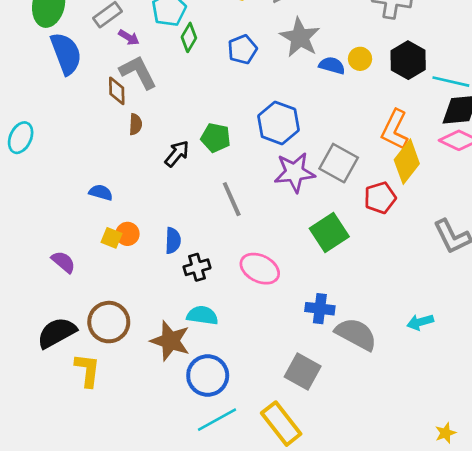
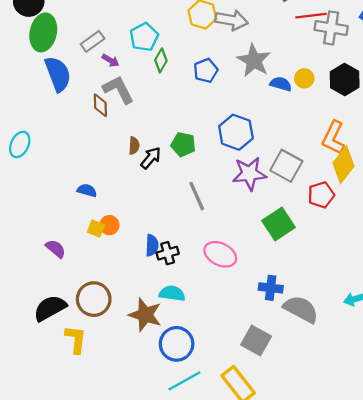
brown semicircle: (136, 124) -> (134, 146), moved
blue semicircle: (173, 241) -> (152, 245), moved

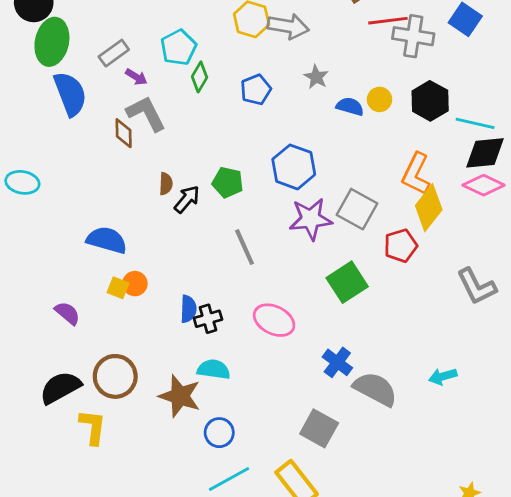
gray star: (254, 60) -> (316, 77), size x0.6
cyan ellipse: (20, 144) -> (22, 182), turned 75
blue semicircle: (87, 190) -> (107, 240), size x1.6
blue cross: (271, 288) -> (337, 362), turned 30
blue circle: (177, 344) -> (219, 433), size x0.7

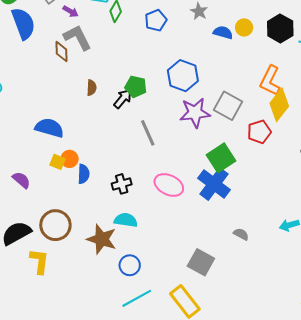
black arrow: (187, 199) -> (123, 99), moved
blue semicircle: (188, 309) -> (84, 174), moved
blue cross: (337, 362) -> (214, 184), moved, size x1.5
gray semicircle: (375, 389) -> (241, 234), size x0.5

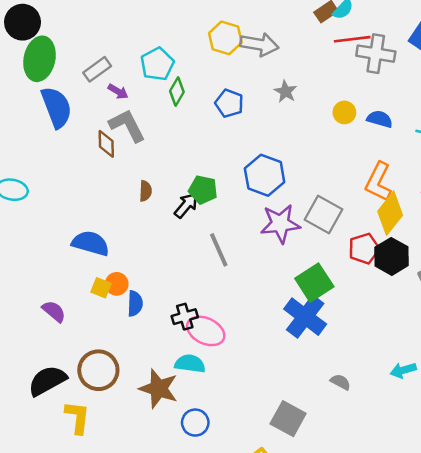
blue pentagon: (156, 20) -> (229, 103), turned -30
black hexagon: (280, 28) -> (391, 256), moved
blue semicircle: (223, 32) -> (380, 119), moved
pink ellipse: (169, 185) -> (206, 331), moved

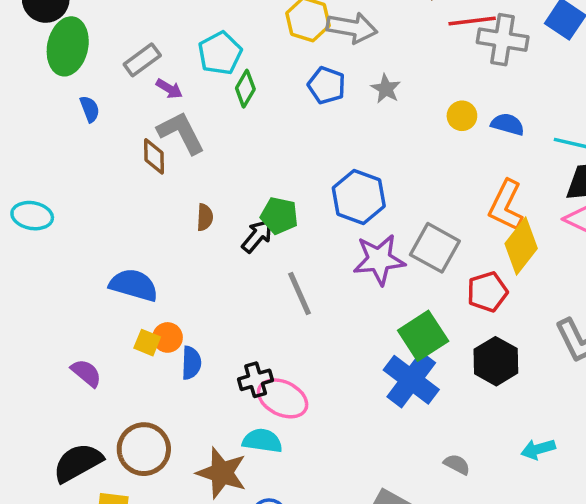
blue pentagon: (229, 103) -> (327, 85), moved
blue semicircle: (57, 107) -> (90, 109), size x0.5
black hexagon: (391, 256) -> (496, 361), moved

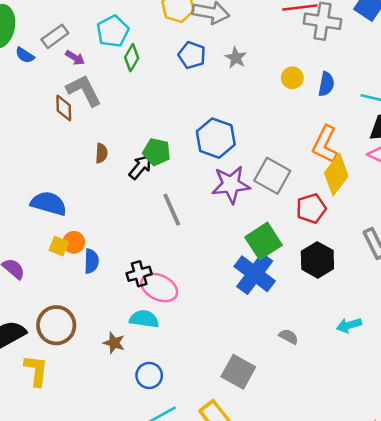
blue semicircle: (90, 109) -> (25, 55), moved, turned 144
blue semicircle: (508, 124) -> (326, 84), turned 85
brown star: (222, 473) -> (114, 343), size x0.6

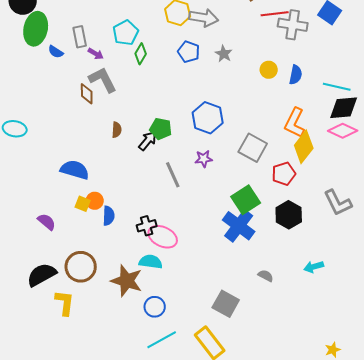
gray rectangle: (55, 36) -> (80, 37), turned -65
purple star: (231, 185) -> (204, 159), moved, size x0.6
brown star: (114, 343) -> (127, 281), size x1.8

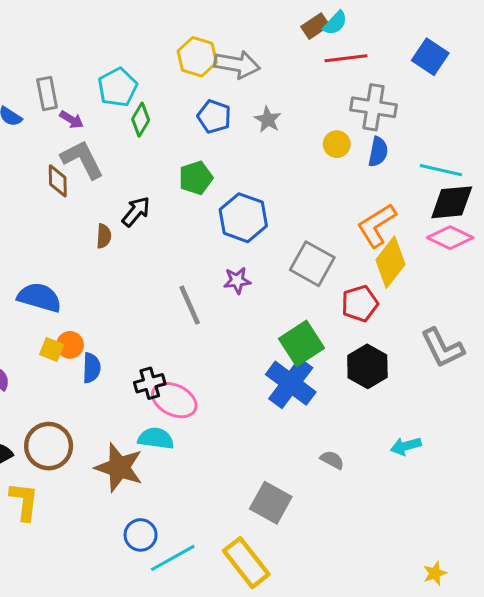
gray cross: (293, 25) -> (374, 107), moved
orange L-shape: (295, 123) -> (377, 225), turned 32
green pentagon: (161, 129) -> (196, 178), moved, turned -30
black arrow: (148, 141) -> (136, 212), moved
blue circle: (155, 307) -> (141, 535), moved

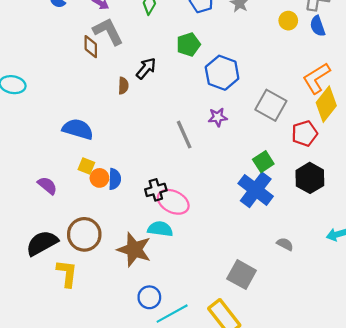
blue semicircle: (378, 152) -> (318, 26), turned 150
green square: (301, 343) -> (263, 162), size x0.7
orange circle: (70, 345) -> (99, 178), moved

